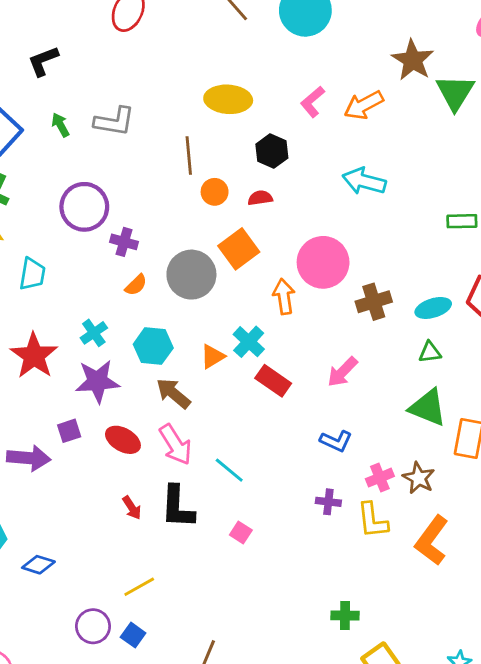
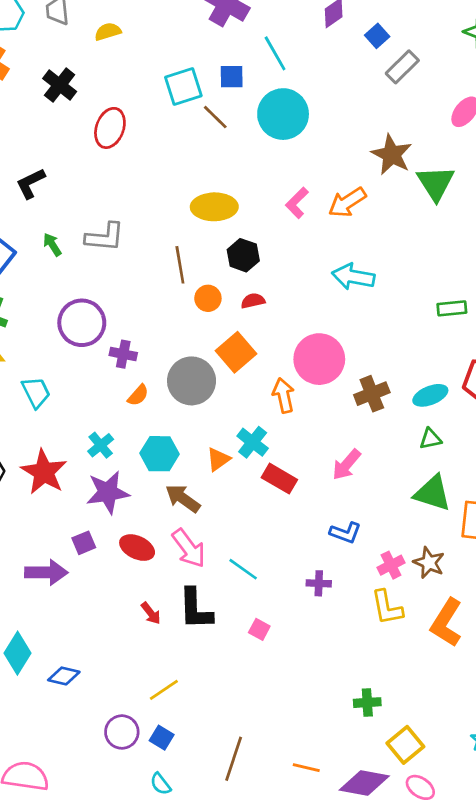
black hexagon: (272, 151) -> (243, 255), moved
cyan trapezoid: (32, 274) -> (36, 392), turned -32
purple cross: (328, 502) -> (319, 583), moved

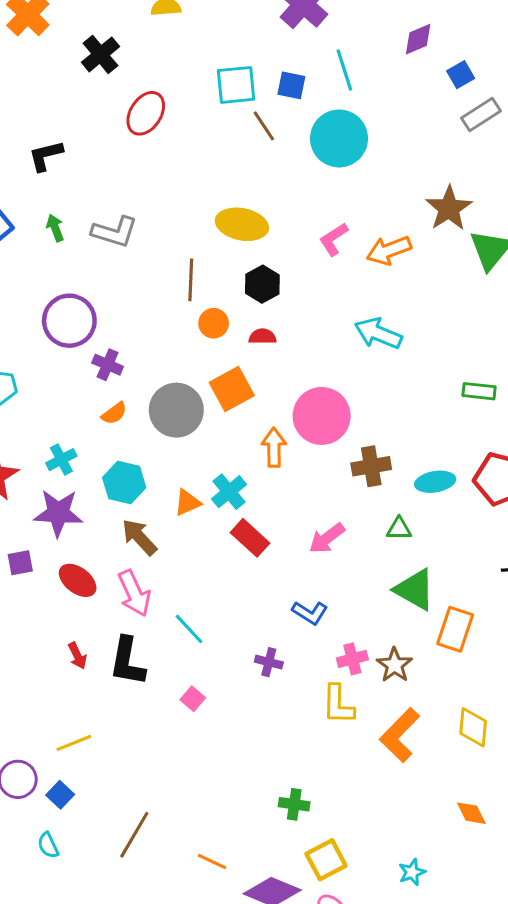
green triangle: (430, 439) -> (399, 529), moved

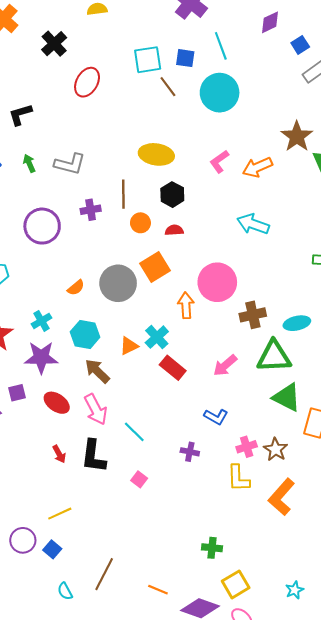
purple cross: (108, 365) -> (91, 210), moved, turned -30
green triangle: (399, 529) -> (274, 356), size x2.0
cyan semicircle: (48, 845) -> (65, 591), moved

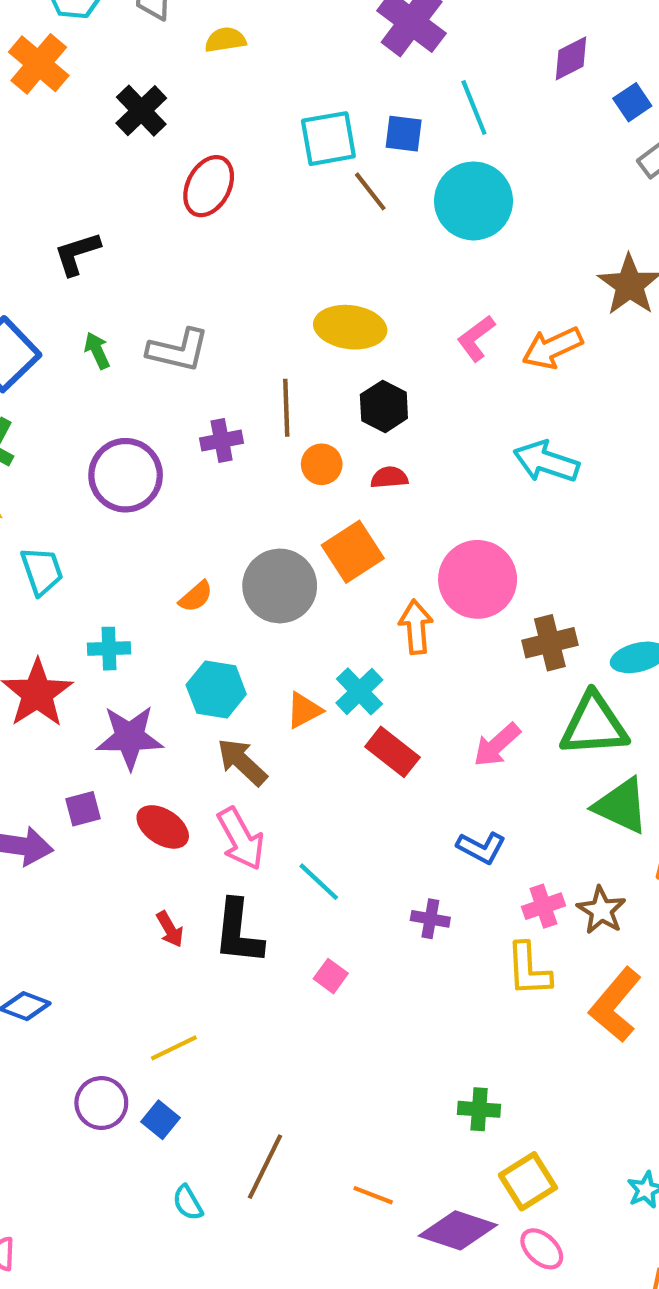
cyan cross: (41, 321) -> (109, 649), moved, turned 30

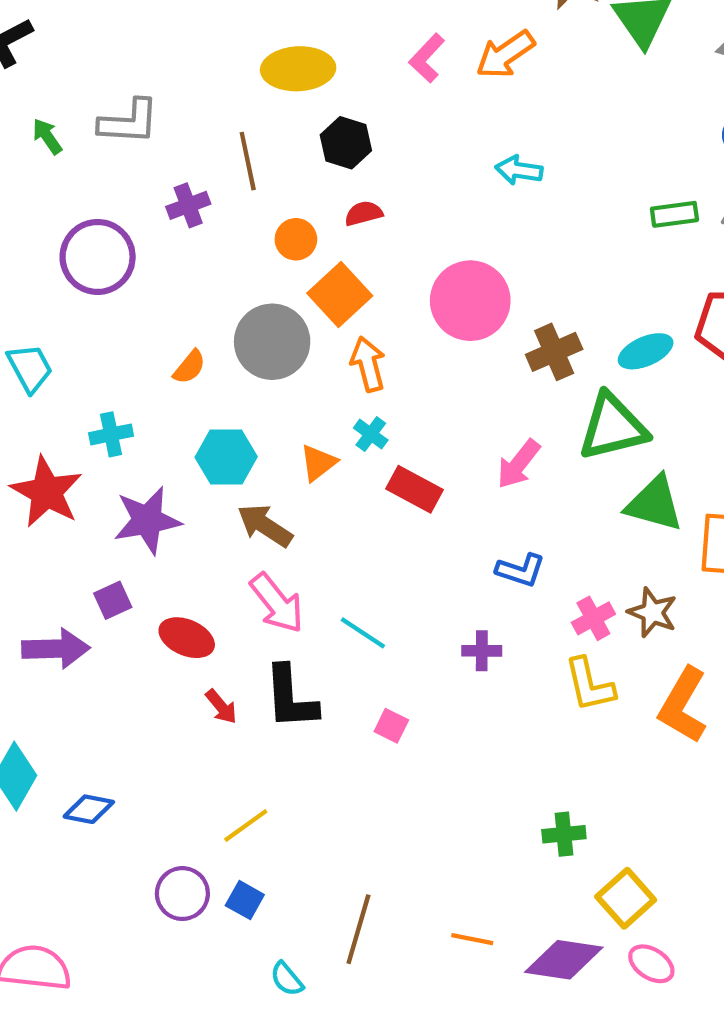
cyan arrow: (546, 462) -> (519, 170), size x0.7
orange circle: (322, 464) -> (296, 239), moved
orange arrow: (416, 627) -> (368, 364), moved
cyan cross: (359, 691) -> (371, 434), size x0.7
red ellipse: (163, 827) -> (187, 638), moved

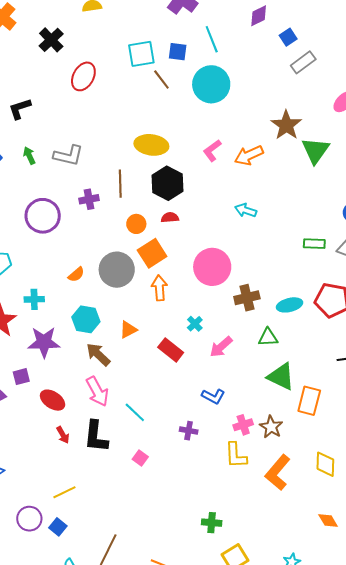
black hexagon: (346, 143) -> (167, 183), size x1.4
green triangle: (613, 427) -> (268, 337), size x0.6
cyan cross: (371, 434) -> (195, 324), moved

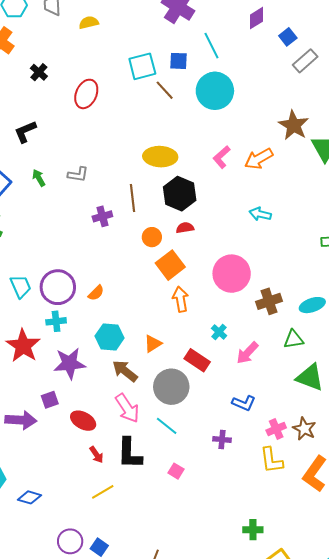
black cross: (51, 40) -> (39, 72), moved, size x0.7
gray L-shape: (68, 156) -> (78, 174), size x0.7
purple circle: (43, 216) -> (58, 287), moved
gray circle: (117, 270) -> (171, 387), moved
yellow line: (64, 492) -> (103, 492), moved

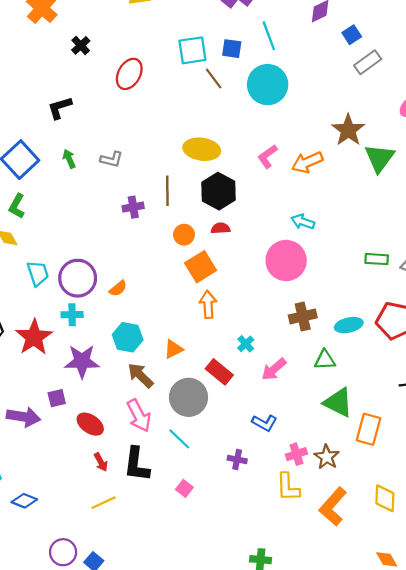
pink circle: (232, 274) -> (286, 260), moved

